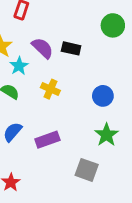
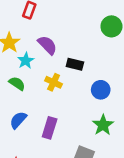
black rectangle: (71, 48) -> (75, 64), moved
purple rectangle: (47, 140) -> (50, 128), turned -55

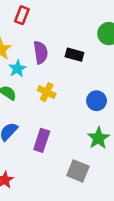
purple semicircle: (47, 45) -> (41, 52), turned 35
black rectangle: (75, 64) -> (74, 55), moved

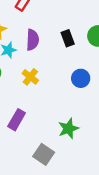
black rectangle: (74, 55) -> (68, 38), moved, turned 42
blue circle: (97, 101) -> (81, 78), moved

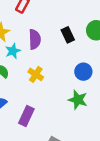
green star: (68, 129) -> (78, 100), moved, turned -30

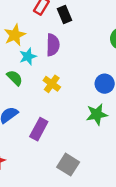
black rectangle: (68, 35) -> (64, 15), moved
green star: (78, 100) -> (97, 114), turned -30

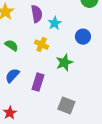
cyan star: (28, 56) -> (55, 23), moved
green star: (97, 114) -> (64, 62), moved

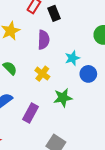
cyan star: (55, 23) -> (72, 58), moved

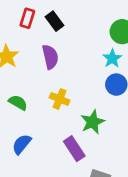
cyan star: (72, 58) -> (112, 58), moved
purple rectangle: (31, 113) -> (74, 149), moved, turned -48

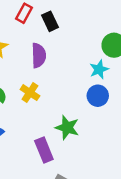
yellow cross: (60, 99) -> (30, 93), moved
green star: (93, 122) -> (67, 128), turned 30

